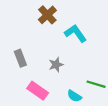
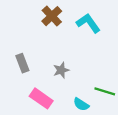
cyan L-shape: (75, 33) -> (88, 23), moved

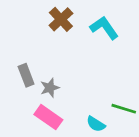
gray star: (61, 70) -> (50, 88), moved

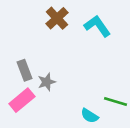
pink rectangle: (48, 117) -> (22, 100), moved, turned -75

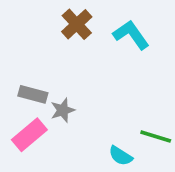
gray rectangle: (24, 70) -> (33, 94), turned -54

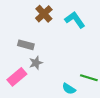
gray rectangle: (33, 94) -> (26, 45), moved

